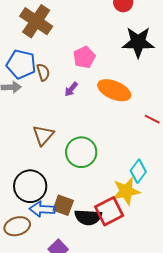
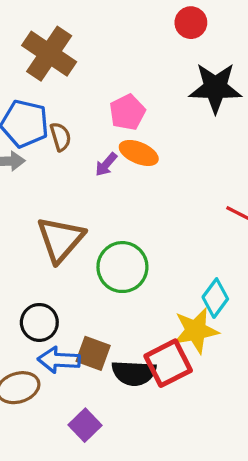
orange ellipse: (114, 90) -> (139, 153), moved, size x0.7
brown triangle: (43, 135) -> (61, 239), size x1.4
black circle: (30, 186) -> (39, 322), size x0.7

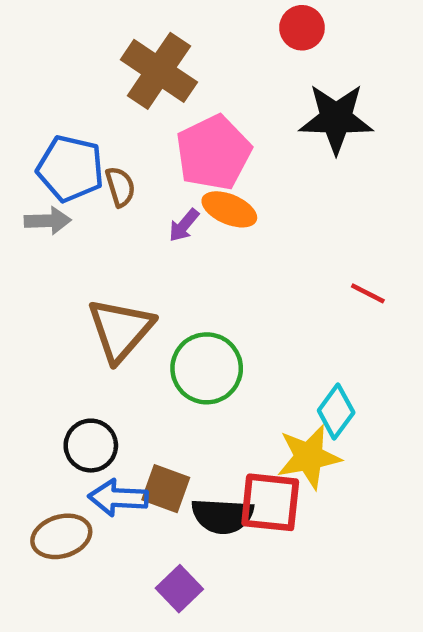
brown cross: (49, 54) -> (159, 71), moved
pink pentagon: (127, 112) -> (213, 153), size x1.5
red square: (168, 363) -> (270, 502), turned 33
purple square: (85, 425) -> (179, 589), moved

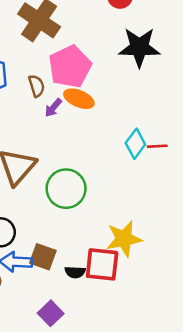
brown semicircle: (120, 187) -> (36, 86), moved
red line: (368, 293) -> (157, 146), turned -30
cyan diamond: (336, 411) -> (135, 144), moved
black semicircle: (223, 516) -> (75, 272), size x0.6

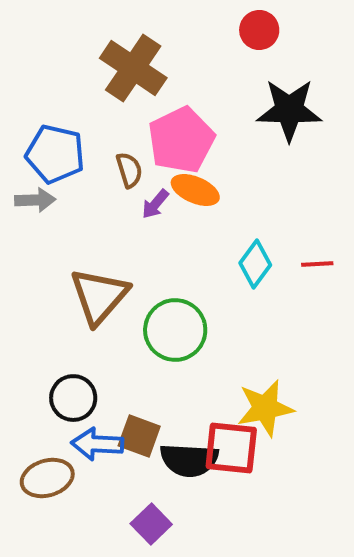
cyan diamond: (135, 144) -> (255, 264), moved
black semicircle: (75, 272) -> (189, 460), size x1.8

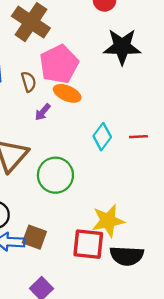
purple arrow: (155, 204) -> (43, 112), moved
black semicircle: (189, 460) -> (127, 256), moved

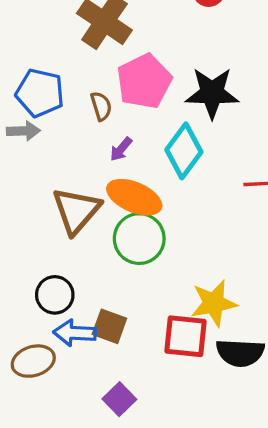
black star: (122, 47) -> (212, 93), moved
orange ellipse: (67, 93) -> (134, 197), moved, size x1.4
cyan diamond: (102, 137) -> (184, 151), moved, size x1.4

